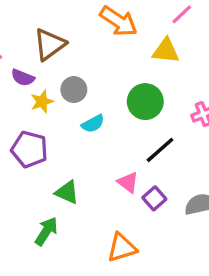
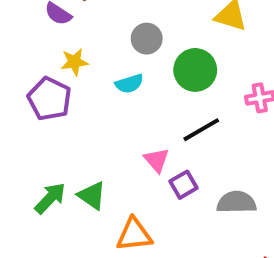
gray circle: (74, 90) -> (147, 39), moved
yellow star: (42, 102) -> (74, 62), moved
green triangle: (67, 192) -> (92, 196), moved

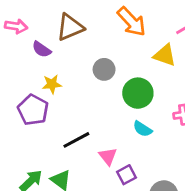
cyan semicircle: (129, 84) -> (142, 129), moved, turned 48
black line: (201, 130) -> (76, 140), moved

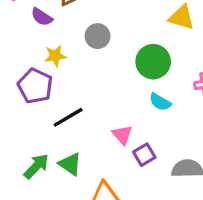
gray circle: (104, 69) -> (98, 36), moved
black line: (76, 140) -> (68, 117), moved

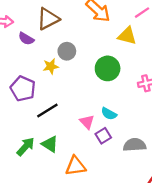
yellow star: (55, 56) -> (51, 66), moved
cyan semicircle: (160, 102) -> (109, 114), moved

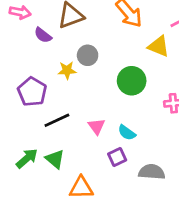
pink triangle: (87, 122) -> (97, 126), moved

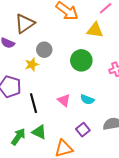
black line: (57, 120) -> (34, 103), turned -66
purple square: (117, 157) -> (83, 130), moved

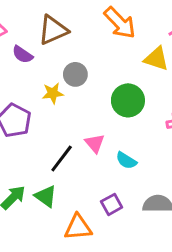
pink triangle: (64, 100) -> (95, 143), moved
black line: (34, 103) -> (62, 159), moved, turned 42

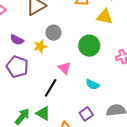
purple semicircle: (22, 55) -> (17, 40), moved
pink triangle: (95, 143) -> (65, 68), moved

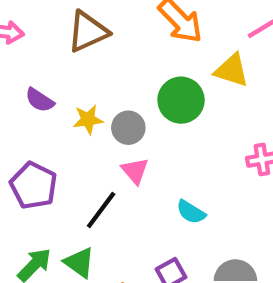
gray circle: (53, 33) -> (128, 128), moved
green circle: (89, 46) -> (181, 100), moved
purple pentagon: (17, 67) -> (34, 186), moved

